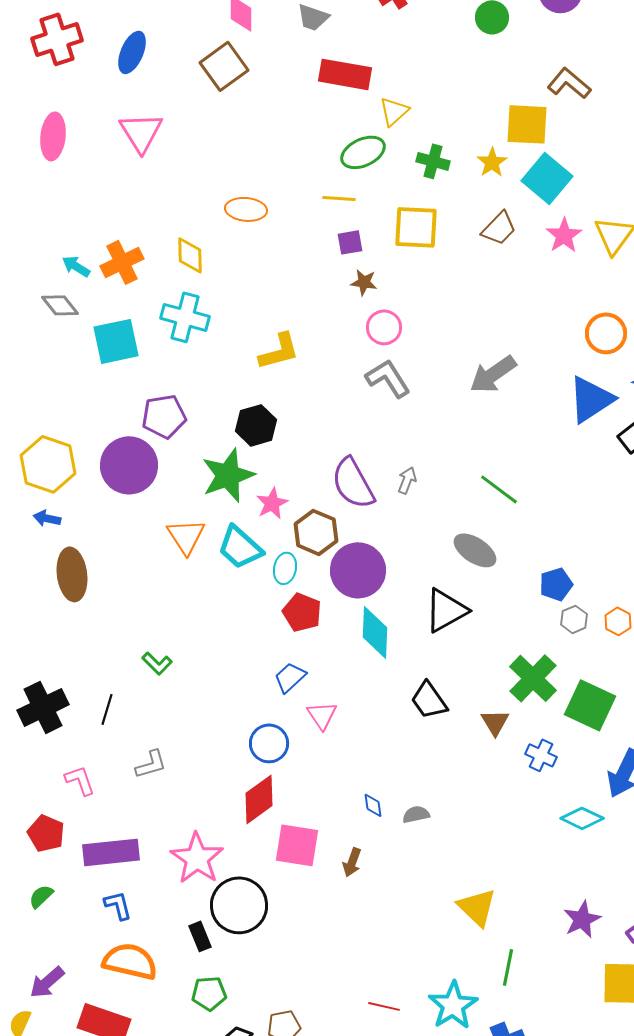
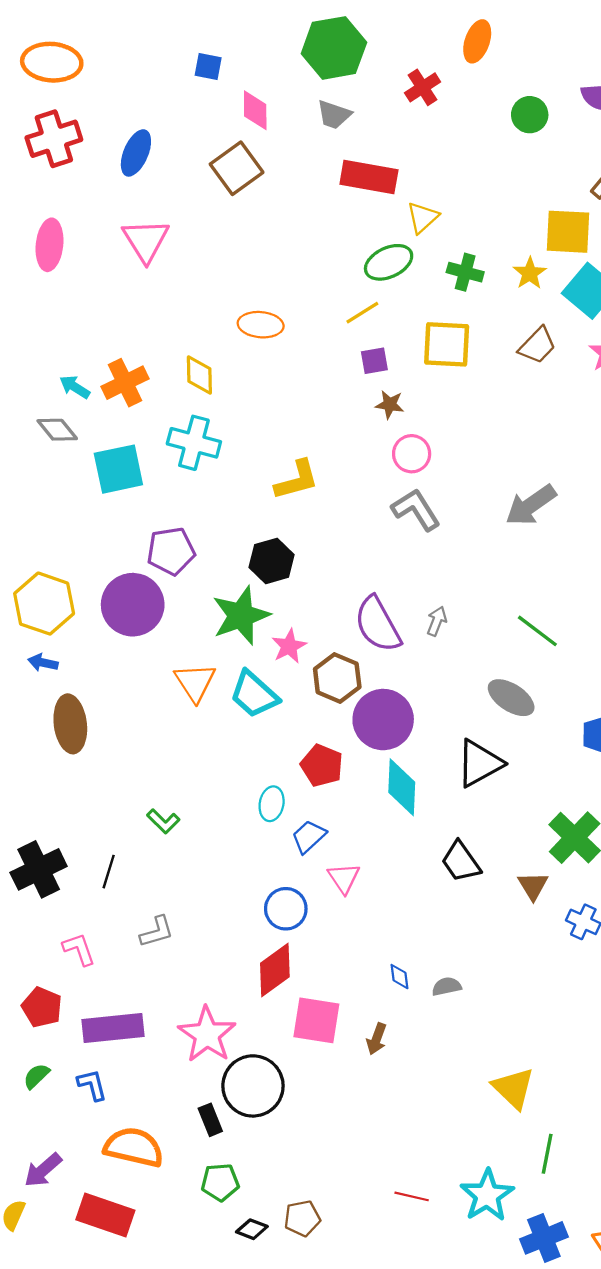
yellow line: (339, 198) -> (362, 313), turned -36
cyan ellipse: (285, 568) -> (272, 804), moved
blue L-shape: (118, 905) -> (92, 1085), moved

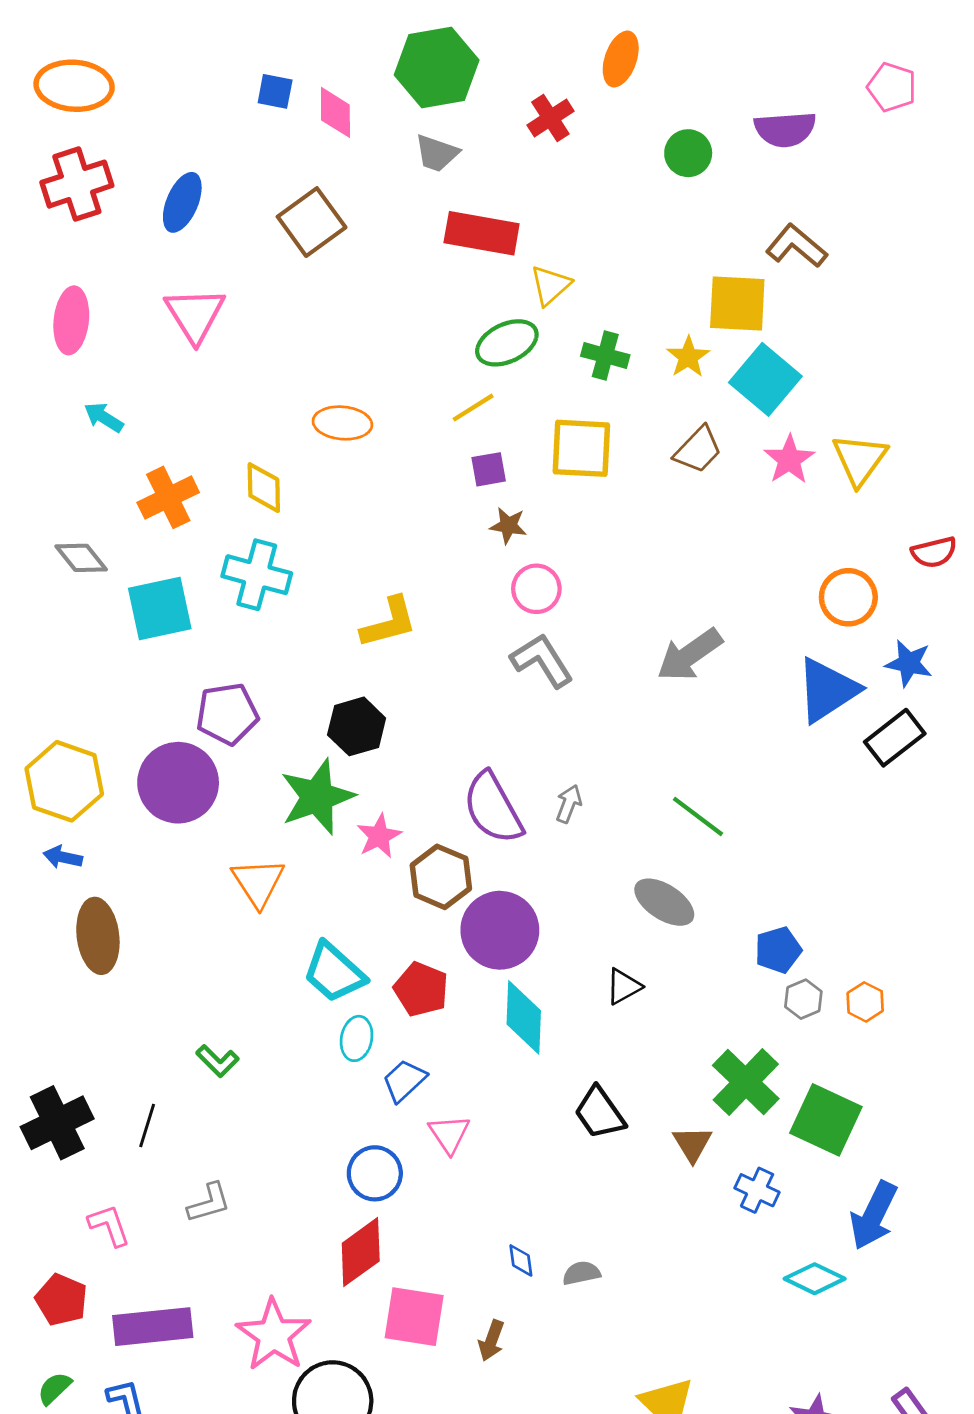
pink diamond: (255, 110) -> (335, 112), moved
cyan arrow: (75, 387) -> (104, 417), moved
cyan trapezoid: (254, 694) -> (334, 972), moved
black triangle: (479, 763) -> (624, 986), size x0.6

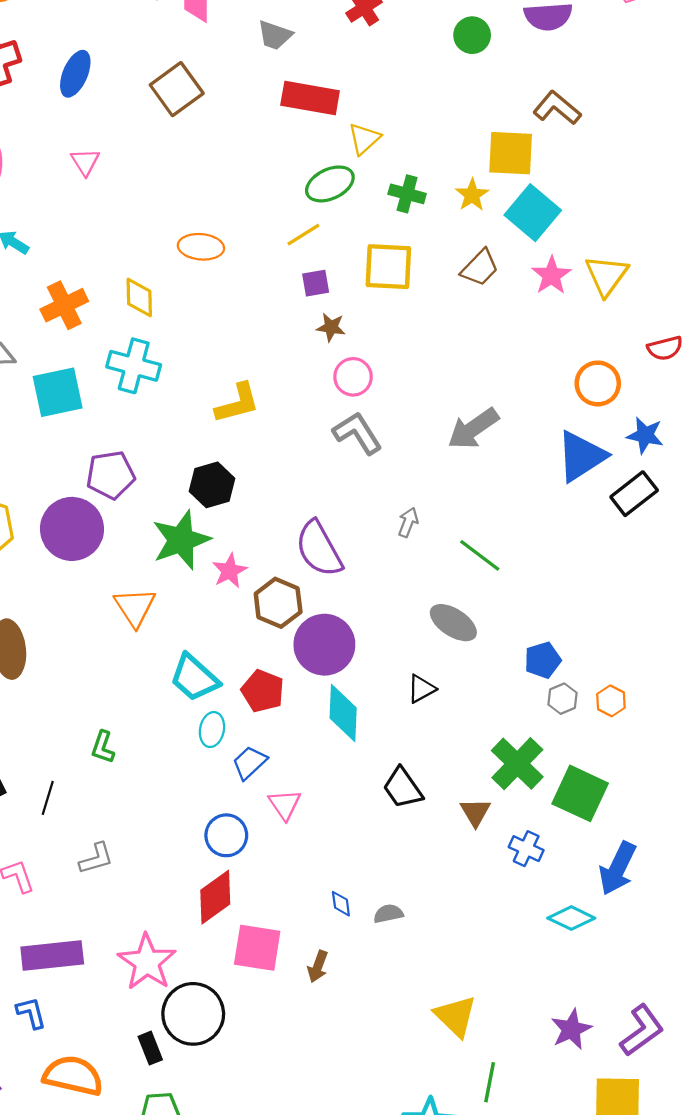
pink triangle: (195, 315) -> (85, 162), size x0.6
gray arrow: (569, 804) -> (408, 522), moved
green L-shape: (217, 1061) -> (103, 747), turned 64

